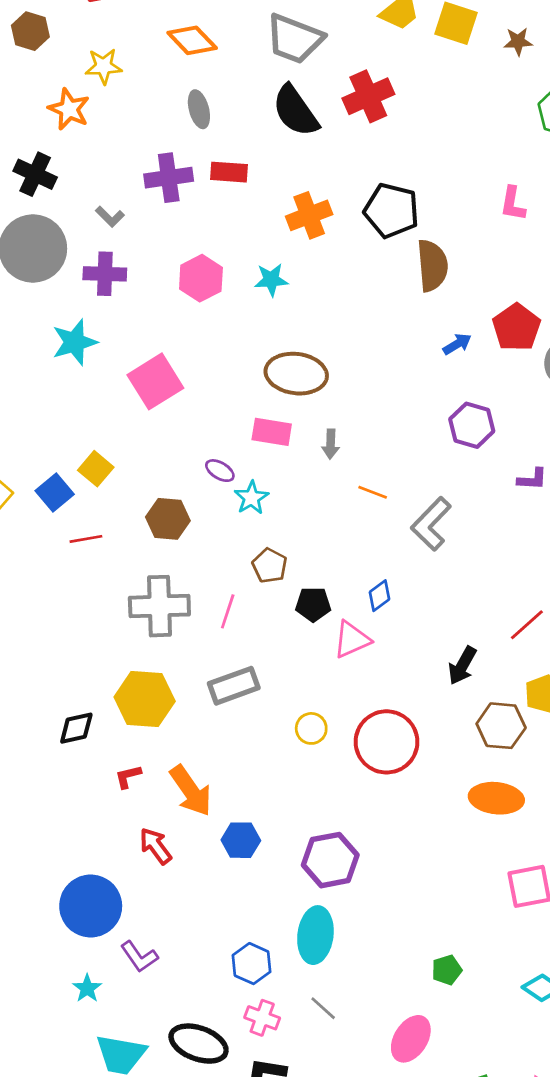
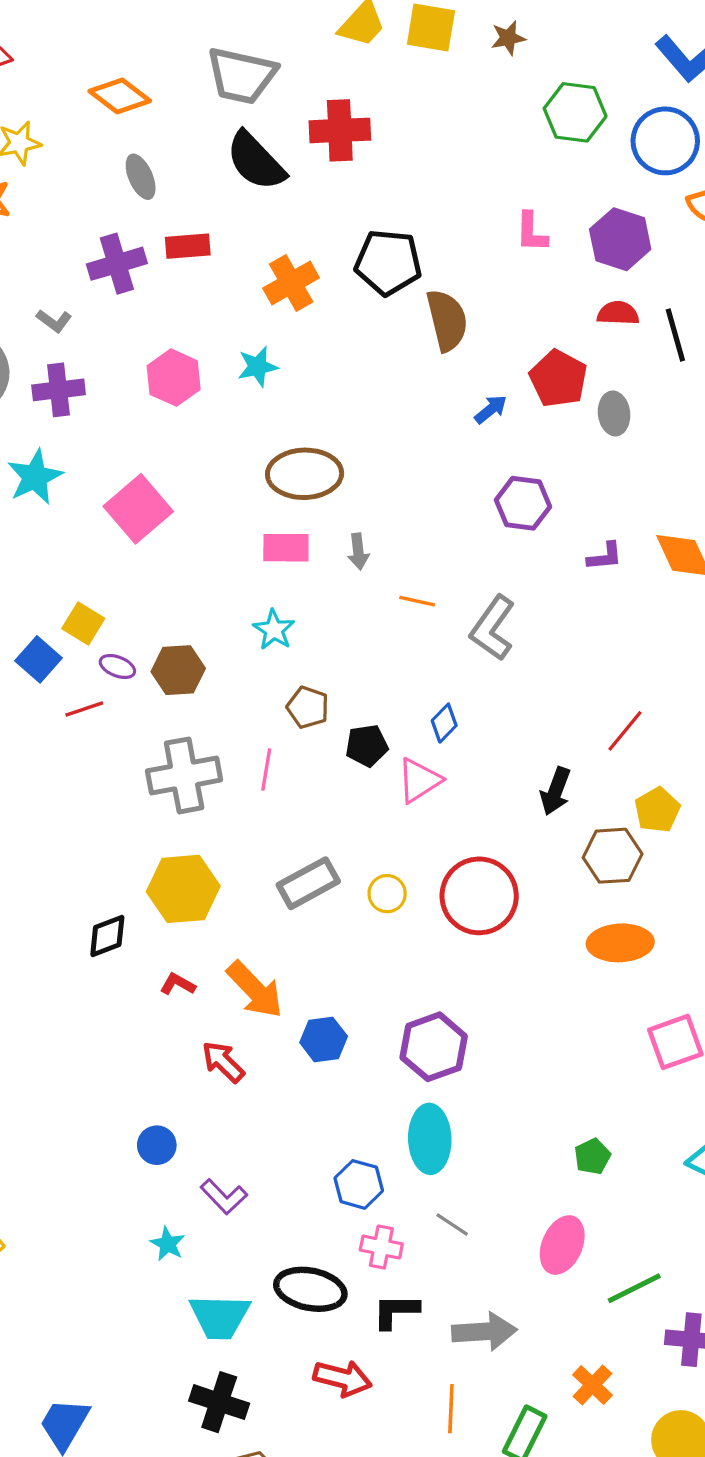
red cross: (368, 96) -> (340, 130), turned 30
purple ellipse: (220, 471) -> (117, 666), moved
gray rectangle: (234, 686) -> (308, 883), moved
red L-shape: (128, 777) -> (178, 984), turned 52
blue circle: (91, 906) -> (157, 1145), size x0.5

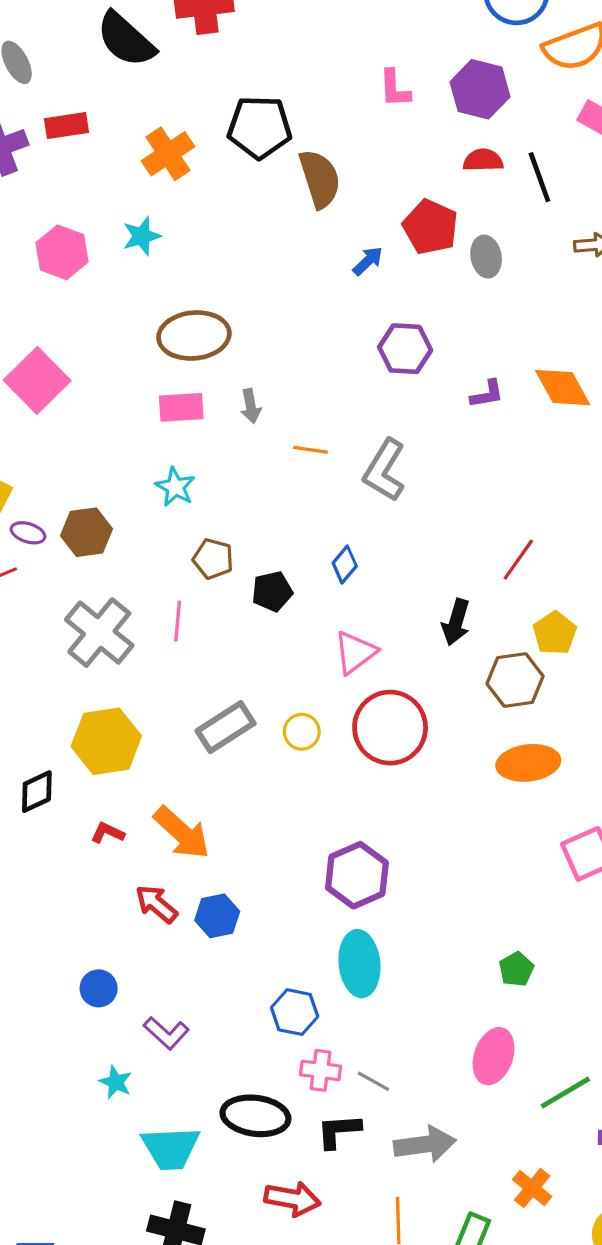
gray cross: (184, 775) -> (99, 633), turned -36
pink triangle: (419, 780) -> (355, 652), moved
blue hexagon: (324, 1039) -> (217, 916), moved
gray line: (452, 1225) -> (373, 1081), moved

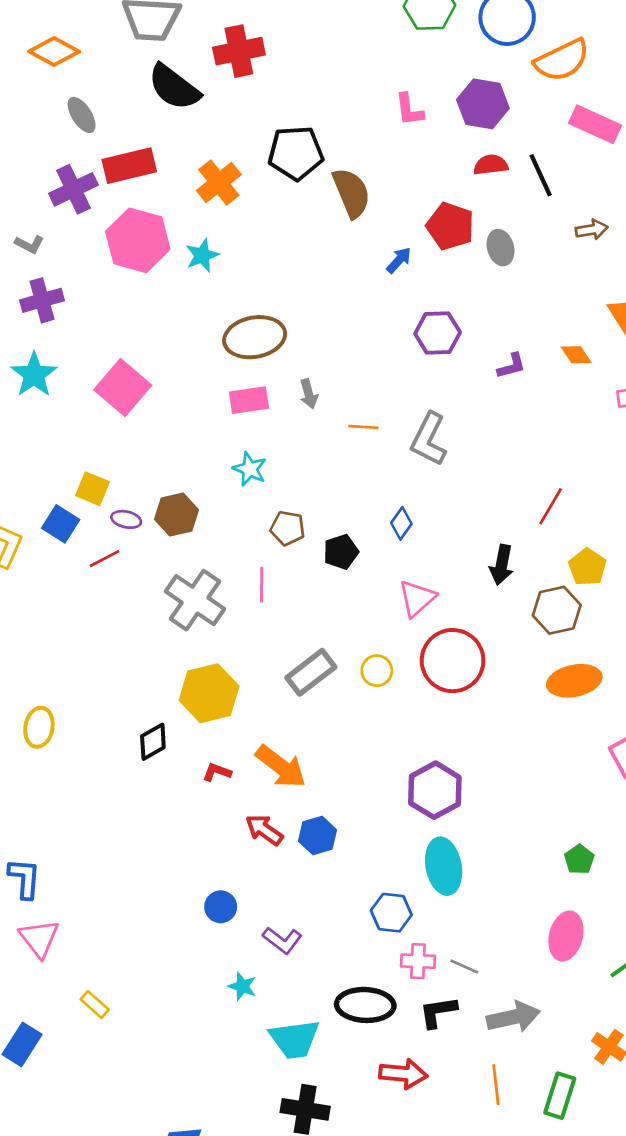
red rectangle: (67, 126) -> (129, 166), size x1.4
pink hexagon: (62, 252) -> (138, 240), moved, size x1.4
orange diamond: (563, 388) -> (576, 355), size x0.6

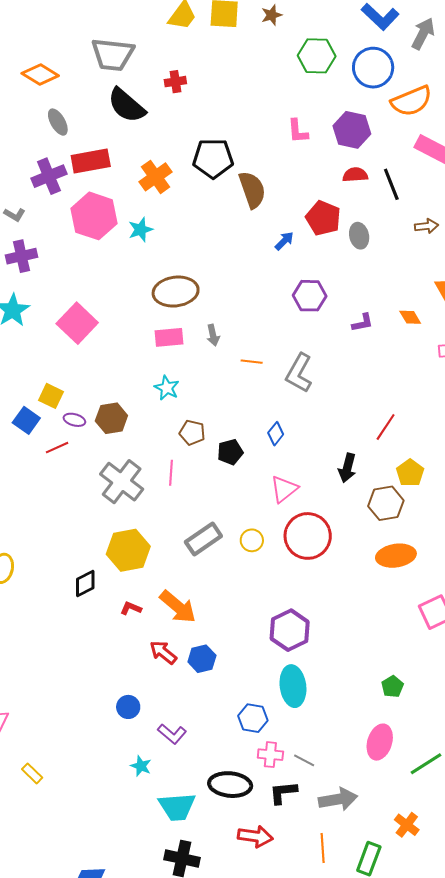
red cross: (239, 51) -> (175, 82), size x0.6

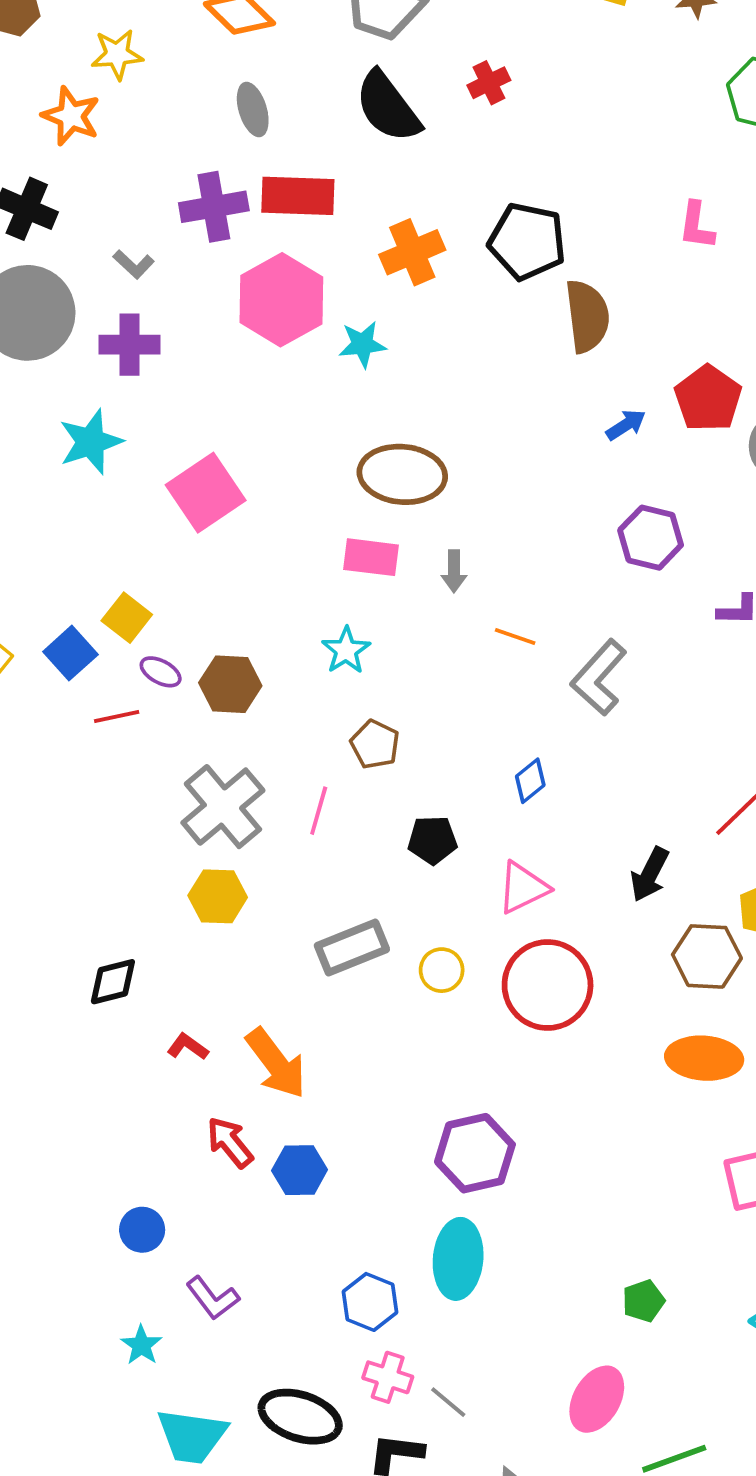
red cross: (175, 82) -> (489, 83), turned -30
black pentagon: (230, 452) -> (433, 840), moved
yellow hexagon: (128, 550) -> (218, 896), moved, size x0.7

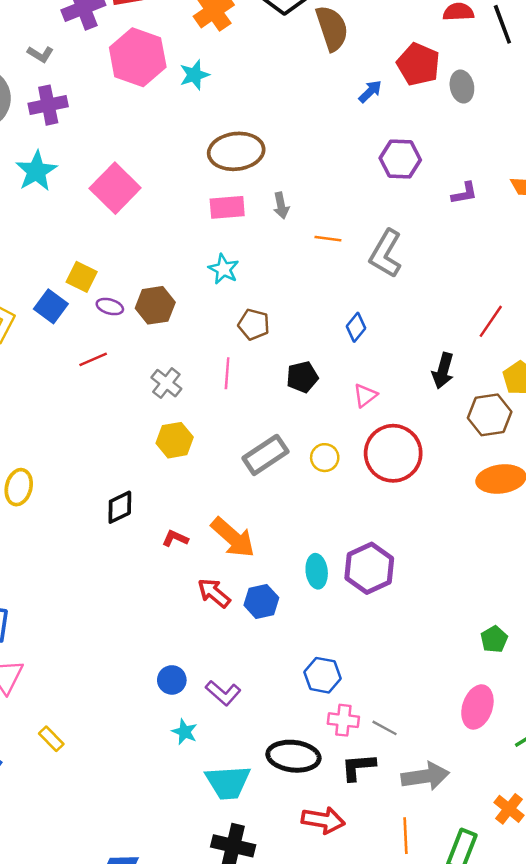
red line: (117, 716) -> (93, 359), moved
gray cross: (223, 807) -> (166, 383), size x0.6
pink triangle: (523, 888) -> (365, 395), size x0.7
blue circle: (142, 1230) -> (172, 680), moved
cyan ellipse: (458, 1259) -> (317, 571), moved, size x0.7

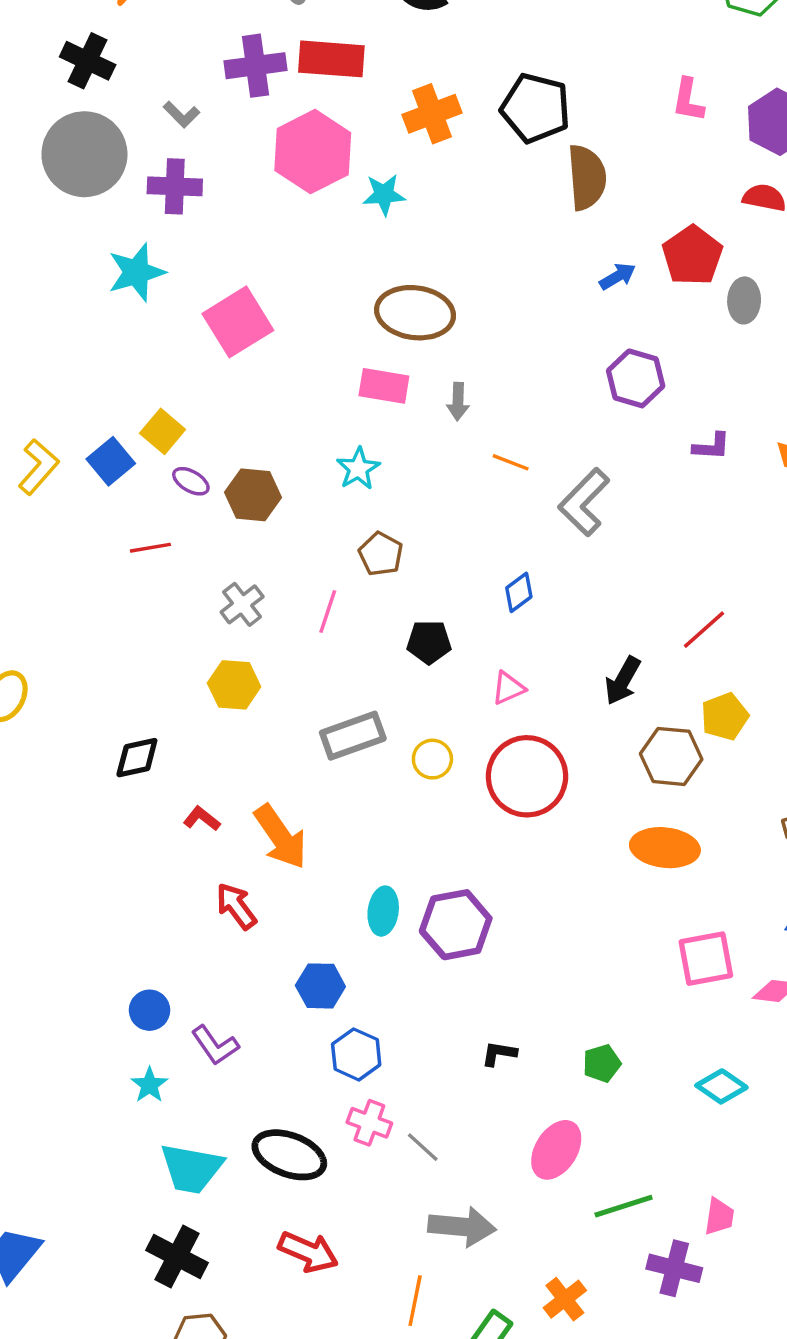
blue hexagon: (261, 601) -> (320, 986), moved
black L-shape: (358, 767) -> (499, 1054), moved, size x0.7

